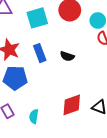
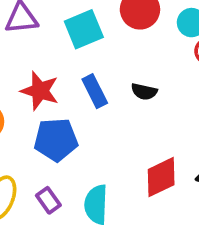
cyan semicircle: (34, 116) -> (96, 204), size x1.5

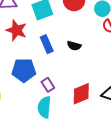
red star: (40, 91) -> (16, 30), moved
purple rectangle: (48, 200) -> (48, 85), moved

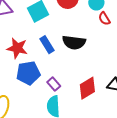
red star: (16, 30) -> (17, 48), moved
black semicircle: (74, 46) -> (74, 42), size x1.6

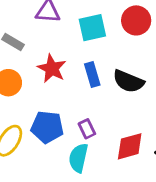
blue pentagon: (28, 73) -> (47, 127), moved

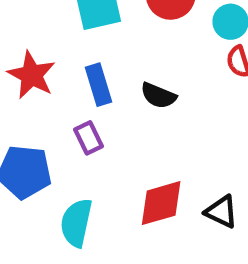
black semicircle: (128, 81) -> (158, 96), size x0.7
purple rectangle: (87, 129) -> (89, 138), moved

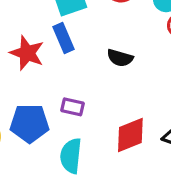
blue rectangle: (98, 85) -> (64, 38), moved
purple rectangle: (89, 138) -> (73, 107), moved, turned -45

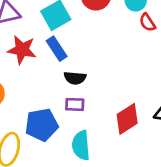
red star: (27, 53) -> (22, 50), moved
black semicircle: (120, 58) -> (75, 78), moved

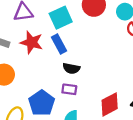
blue pentagon: (42, 125) -> (42, 103), turned -30

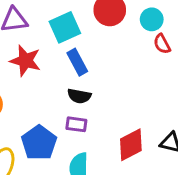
blue rectangle: (59, 44) -> (77, 62), moved

